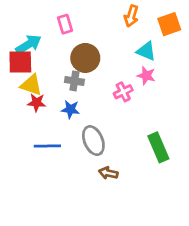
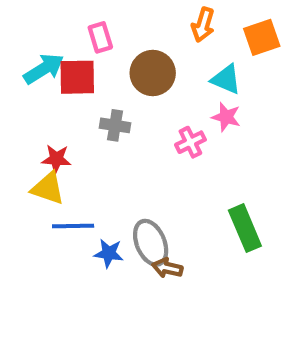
brown circle: (85, 58) -> (153, 73), moved
red square: (20, 62) -> (77, 77), moved
yellow triangle: (31, 85) -> (48, 188), moved
blue star: (70, 109) -> (109, 253), moved
gray ellipse: (93, 141) -> (151, 243), moved

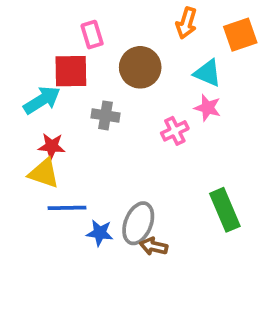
cyan arrow: (44, 69) -> (42, 100), moved
gray ellipse: (151, 243) -> (138, 223), turned 45

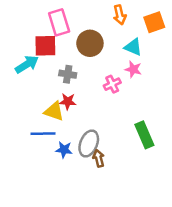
orange arrow: (186, 23) -> (120, 15), turned -30
pink rectangle: (92, 35) -> (59, 22), size x1.5
red star: (52, 146) -> (68, 101), moved
yellow triangle: (44, 173) -> (54, 111), moved
brown arrow: (154, 246) -> (99, 158), turned 63

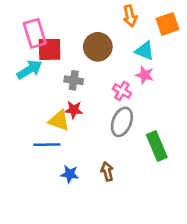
pink rectangle: (59, 22) -> (35, 33), moved
pink cross: (112, 84) -> (122, 91), turned -35
gray ellipse: (89, 144) -> (122, 122), moved
blue star: (64, 150) -> (70, 174), moved

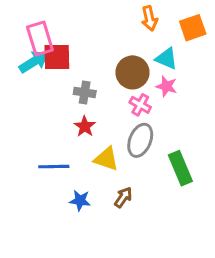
brown circle: (98, 47) -> (132, 72), moved
cyan arrow: (29, 70) -> (34, 62), moved
red star: (74, 110) -> (85, 126), turned 30
yellow triangle: (59, 120) -> (106, 159), moved
brown arrow: (107, 171) -> (123, 197), turned 48

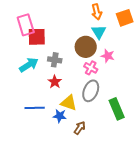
cyan triangle: (166, 59) -> (99, 32), moved, turned 35
cyan arrow: (34, 62) -> (29, 65), moved
blue star: (80, 200) -> (60, 116), moved

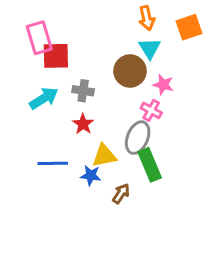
pink cross: (91, 68) -> (151, 110), moved
yellow triangle: (69, 103) -> (104, 156), turned -30
green rectangle: (117, 109) -> (150, 165), moved

